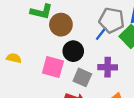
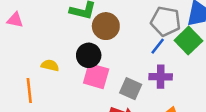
blue line: (101, 34) -> (158, 46), moved
black circle: (73, 51) -> (89, 55), moved

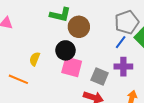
gray pentagon: (166, 21) -> (127, 22), turned -30
yellow semicircle: (50, 65) -> (35, 59), turned -80
orange line: (29, 91) -> (18, 79), turned -60

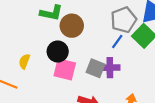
purple cross: (123, 67) -> (110, 68), moved
gray square: (100, 76) -> (96, 68), moved

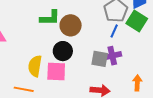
yellow semicircle: (24, 61) -> (35, 66), size x1.5
pink square: (65, 69) -> (56, 71), moved

